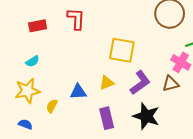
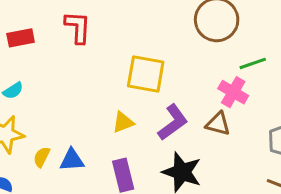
brown triangle: (171, 84) -> (218, 124), turned 30
blue triangle: (78, 92) -> (72, 160), moved

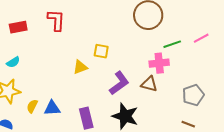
yellow square: (146, 74) -> (101, 51), size x0.6
pink cross: (233, 92) -> (159, 63), turned -36
yellow triangle: (123, 122) -> (80, 67), moved

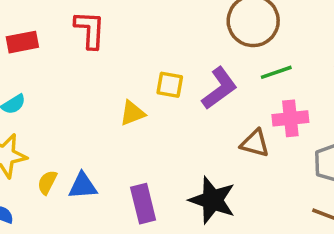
green line: (172, 44) -> (276, 72), moved
pink cross: (159, 63) -> (290, 118), moved
purple L-shape: (119, 83) -> (219, 88), moved

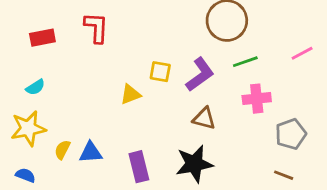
brown triangle: (255, 143) -> (204, 118), moved
black star: (212, 200) -> (194, 164), turned -30

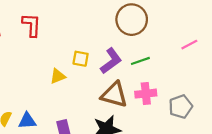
green line: (245, 62) -> (140, 61), moved
pink cross: (257, 99) -> (146, 94), moved
brown triangle: (204, 118) -> (114, 95), size x1.5

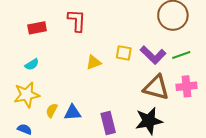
purple L-shape: (111, 61) -> (153, 55), turned 80
yellow triangle: (58, 76) -> (93, 62), moved

